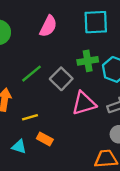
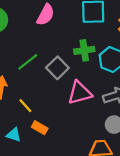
yellow line: (30, 117) -> (25, 106), turned 63

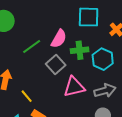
pink semicircle: (46, 15) -> (59, 39), moved
green line: (28, 62) -> (32, 46), moved

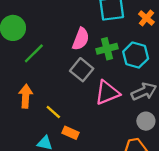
green line: (32, 46) -> (34, 53), moved

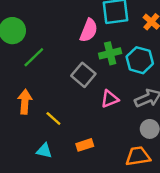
pink semicircle: (81, 39) -> (89, 30), moved
pink triangle: (107, 93) -> (110, 99), size x0.7
orange rectangle: (70, 133) -> (85, 145), moved, turned -42

